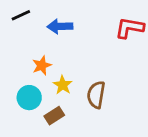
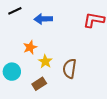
cyan circle: (29, 98) -> (12, 72), moved

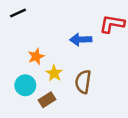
blue arrow: (43, 19) -> (81, 40), moved
cyan circle: (12, 72) -> (25, 85), moved

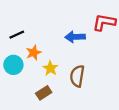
black line: (18, 13) -> (17, 35), moved
cyan circle: (25, 85) -> (13, 65), moved

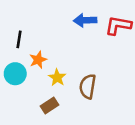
black line: (17, 35) -> (19, 39), turned -56
blue arrow: (75, 37) -> (85, 20), moved

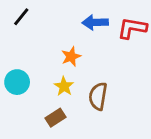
black line: (19, 39) -> (21, 17), moved, turned 30
orange star: (38, 60) -> (71, 56), moved

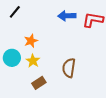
orange star: (71, 56) -> (31, 41), moved
yellow star: (64, 86) -> (33, 61), moved

